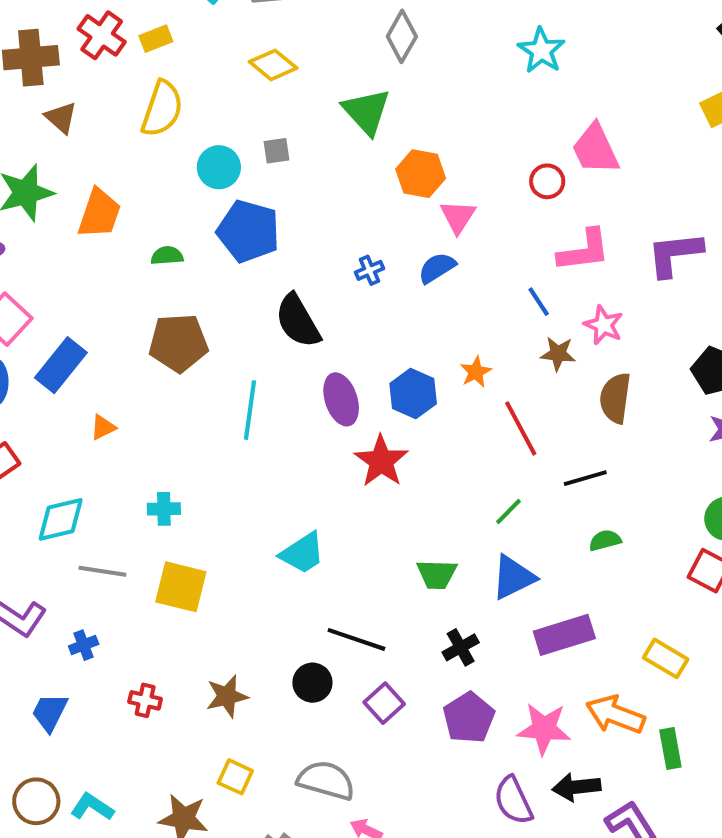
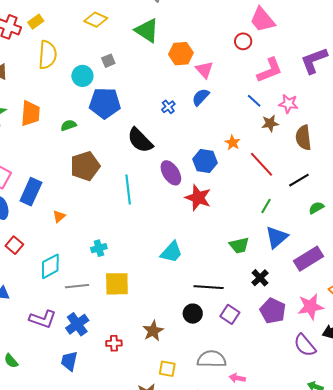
blue cross: (84, 645) -> (77, 324), size x1.6

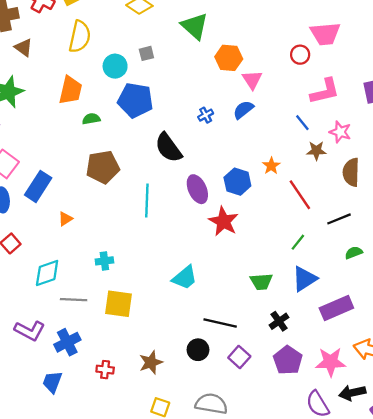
pink trapezoid: (262, 20) -> (325, 34), turned -64
orange trapezoid: (30, 113) -> (71, 90), moved

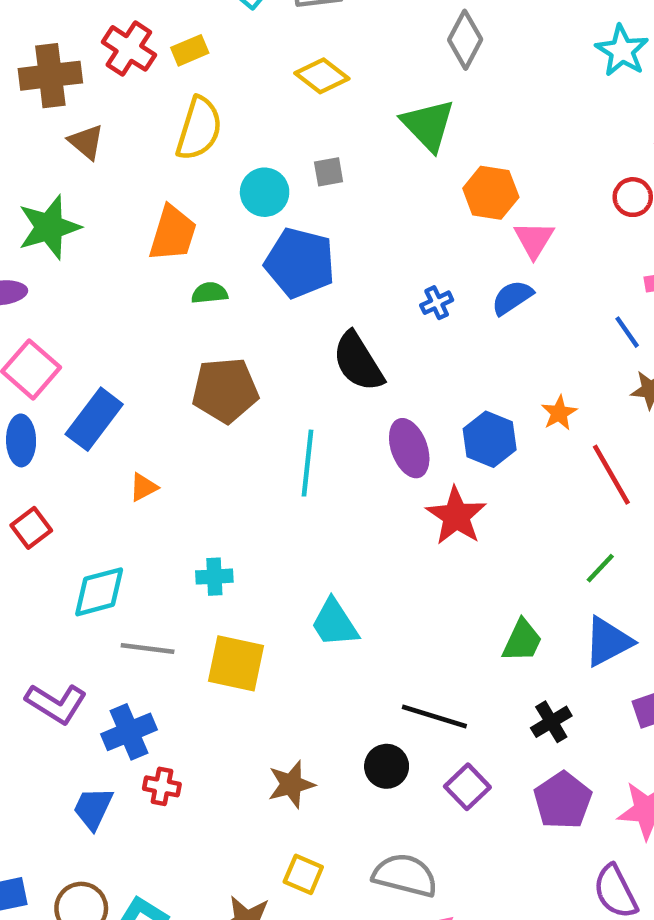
cyan trapezoid: (185, 278) -> (335, 623), moved, turned 92
green trapezoid: (261, 282) -> (522, 641), turned -65
red cross: (105, 370) -> (162, 786), moved

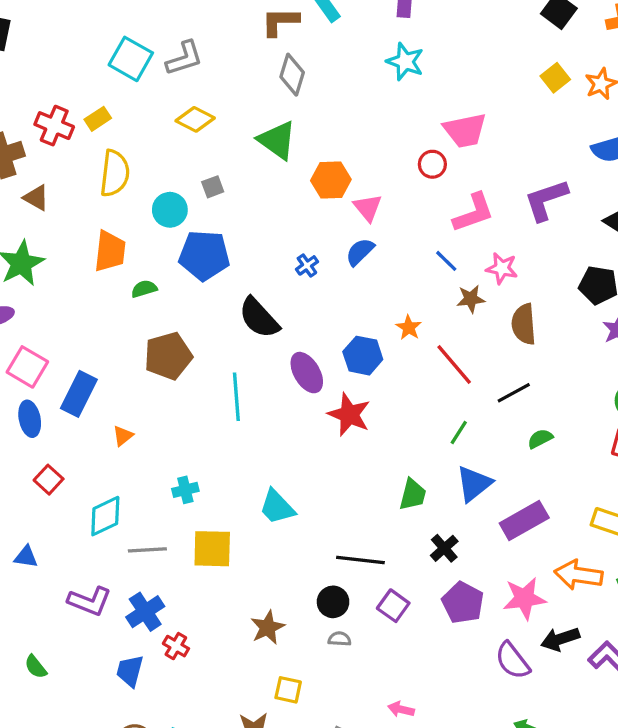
red cross: (162, 786) -> (176, 646), turned 30
gray semicircle: (405, 875) -> (340, 639), moved, size x0.5

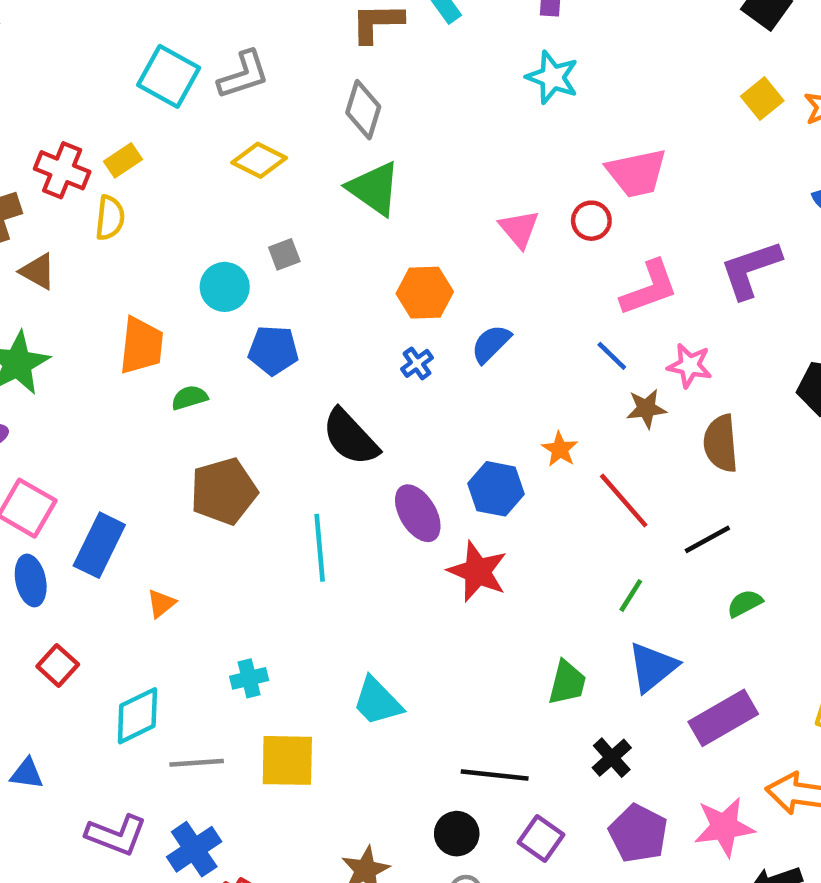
gray diamond: (292, 75) -> (363, 110), moved
yellow semicircle: (115, 173) -> (110, 218), moved, size x0.7
orange hexagon: (331, 180) -> (425, 293), moved
pink triangle: (368, 208) -> (519, 229), moved
blue pentagon: (204, 255) -> (273, 350), size x0.7

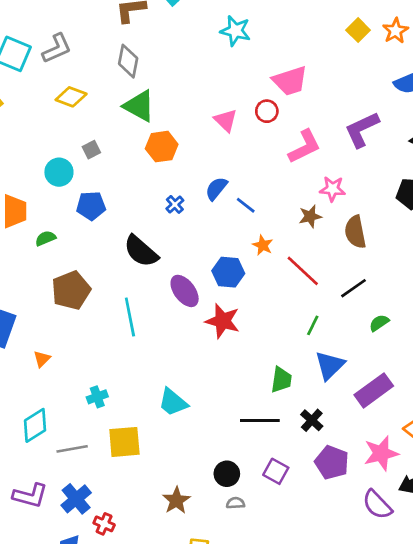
orange hexagon: (425, 293) -> (162, 147), moved
blue line: (612, 356) -> (246, 205), moved
black line: (495, 775) -> (260, 420), moved

